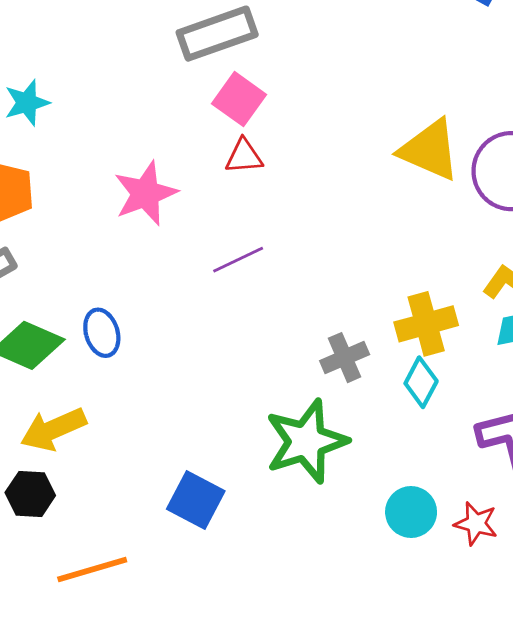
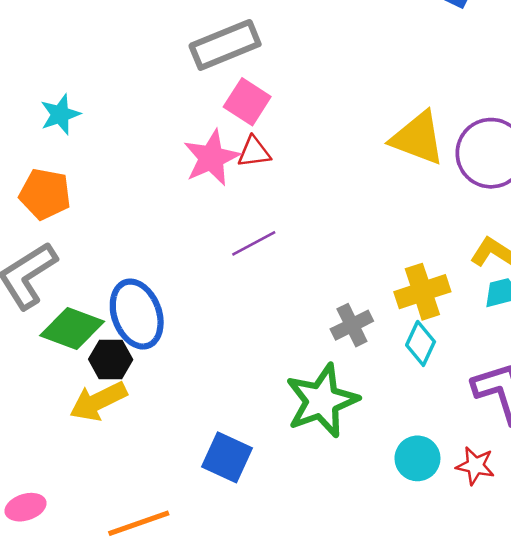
pink star: (145, 193) -> (211, 158), moved
blue ellipse: (102, 333) -> (137, 314), size x1.6
black hexagon: (30, 494) -> (111, 359), moved

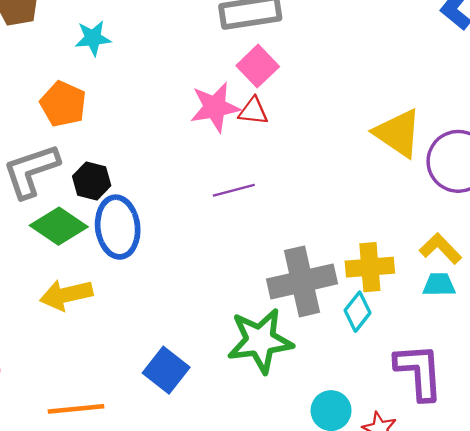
gray cross: (352, 325) -> (302, 281), size x1.8
black hexagon: (111, 359) -> (92, 181), moved

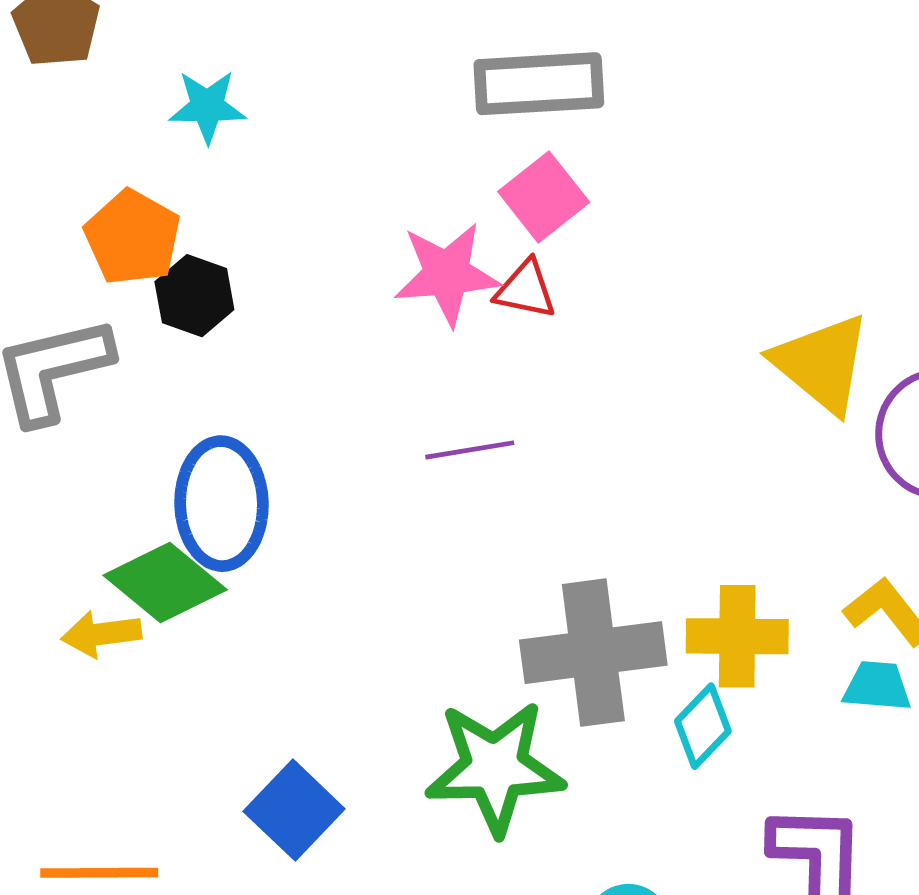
black hexagon: (92, 181) -> (194, 296), moved
green diamond: (59, 226) -> (165, 583), moved
yellow arrow: (66, 295) -> (101, 634), size x0.7

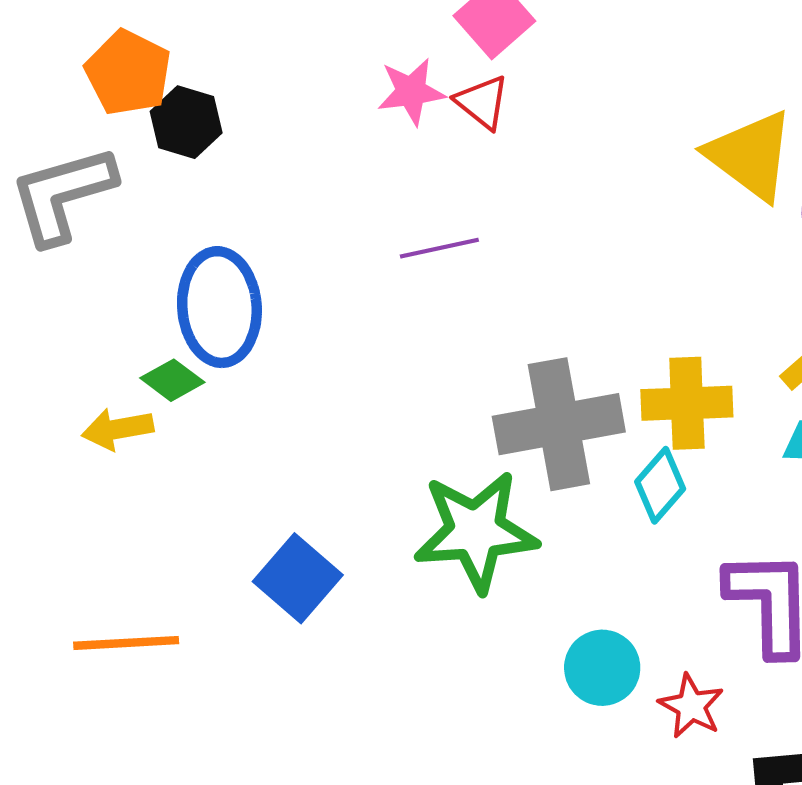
pink star: (447, 274) -> (411, 92), size x0.7
red triangle: (526, 290) -> (482, 102), turned 30
green diamond: (165, 583) -> (172, 380), size x0.6

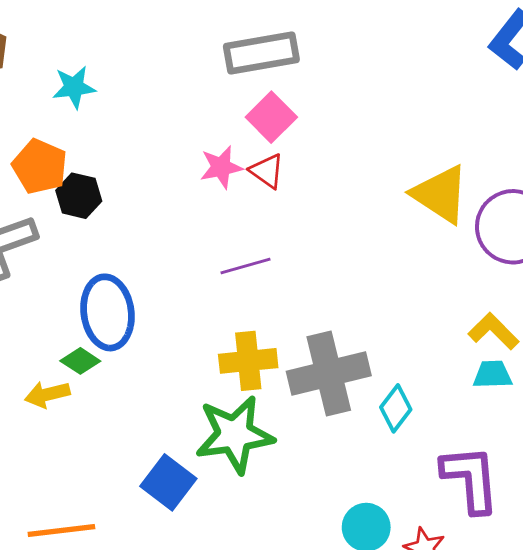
yellow cross: (687, 403) -> (248, 361), moved
green star: (476, 531) -> (235, 435), moved

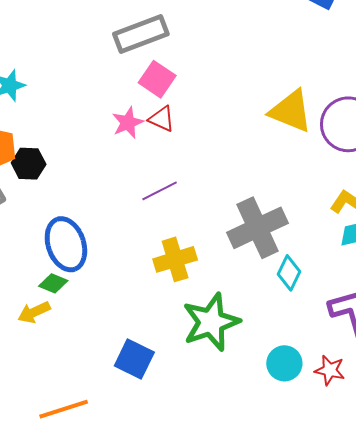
gray cross: (329, 374) -> (258, 228), moved
green star: (235, 435) -> (211, 322), moved

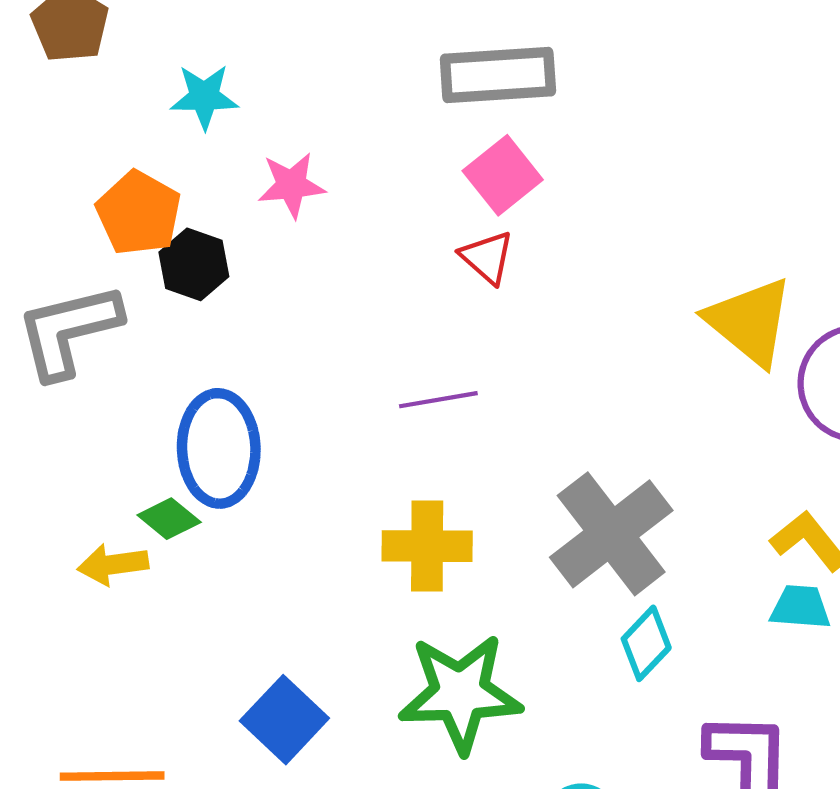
pink star: (128, 123) -> (291, 185), moved
gray cross: (258, 228) -> (611, 534), turned -30

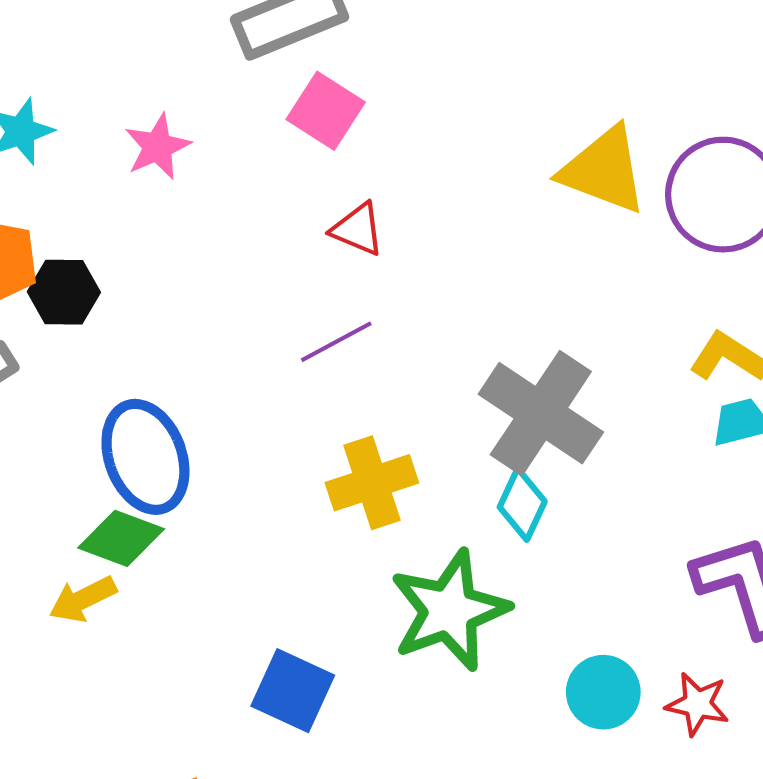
pink star: (291, 185) -> (158, 147), moved
red triangle: (487, 257) -> (358, 229), moved
green diamond: (169, 519) -> (121, 538), size x1.4
cyan diamond: (646, 643) -> (522, 504), moved

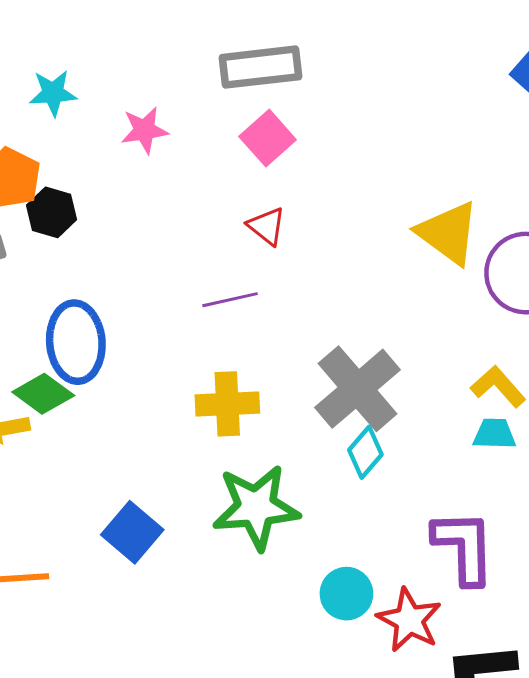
cyan diamond: (522, 504) -> (365, 452), moved
red star: (697, 704) -> (409, 620), size x1.4

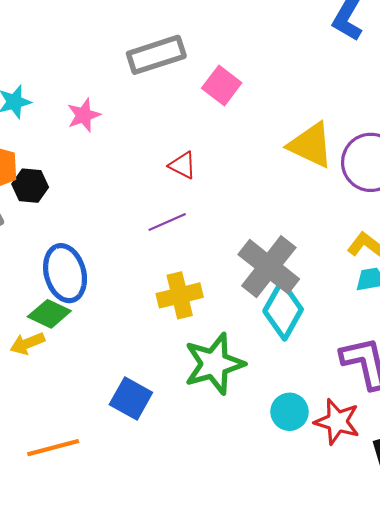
pink square: (268, 138) -> (222, 85), moved
cyan diamond: (365, 452) -> (283, 310), size x1.6

